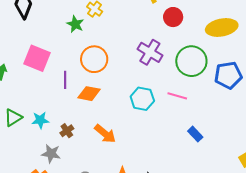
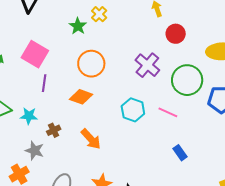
purple line: (65, 80) -> (44, 83), moved

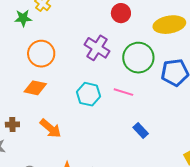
green star: (78, 26) -> (23, 18), turned -30
brown cross: (54, 130) -> (12, 125), turned 32

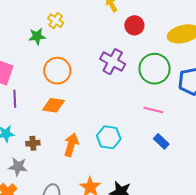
pink line: (123, 92) -> (153, 110), moved
cyan hexagon: (88, 94) -> (109, 137), moved
orange arrow: (51, 128) -> (71, 145), turned -110

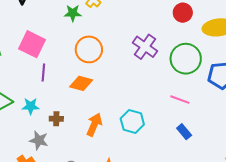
red circle: (134, 25) -> (183, 13), moved

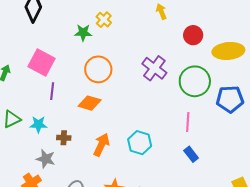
pink line: (180, 100) -> (188, 122), turned 72

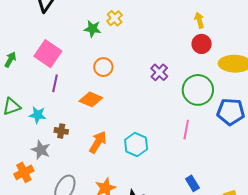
yellow arrow: (161, 12) -> (199, 20), moved
purple cross: (154, 68) -> (159, 72), size x0.7
orange circle: (98, 69) -> (103, 67), size x0.7
blue rectangle: (191, 154) -> (192, 183), moved

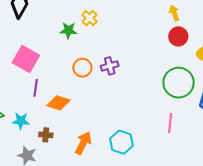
purple cross: (159, 72) -> (110, 66), moved, turned 36
orange diamond: (91, 99) -> (58, 103), moved

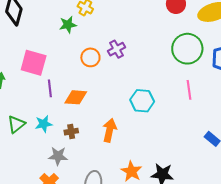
cyan hexagon: (121, 142) -> (142, 101), moved

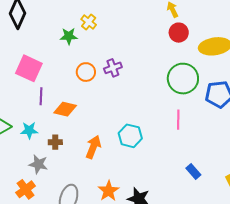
cyan hexagon: (142, 101) -> (130, 136), moved

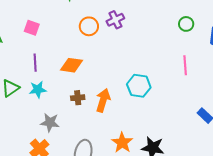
pink square: (29, 68) -> (32, 28), size x0.6
green circle: (183, 79) -> (186, 24), size x0.5
purple line: (41, 96) -> (35, 63), moved
brown cross: (55, 142) -> (78, 98), moved

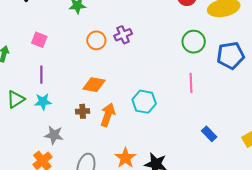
green circle: (186, 24) -> (194, 42), size x1.5
orange diamond: (72, 65) -> (94, 85), moved

